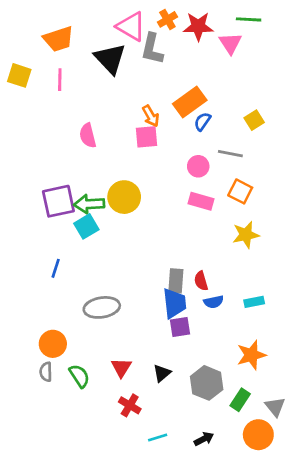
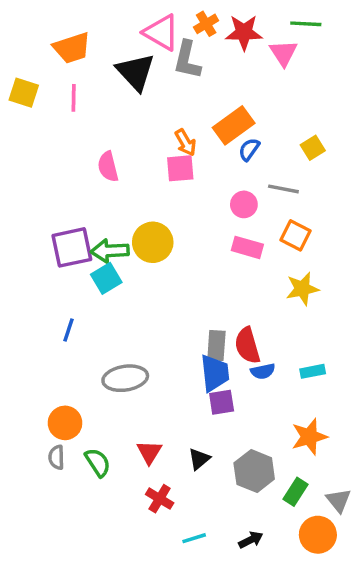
red semicircle: (201, 281) -> (247, 345), size x1.5

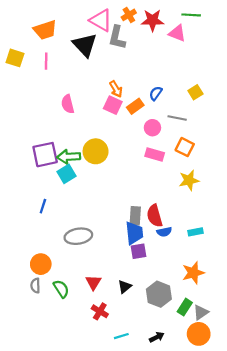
pink triangle: (283, 53) -> (177, 33), turned -36
orange rectangle: (234, 125) -> (135, 106), moved, size x0.7
pink square: (180, 168) -> (113, 105), turned 30
gray triangle: (339, 500) -> (201, 312), moved, turned 35

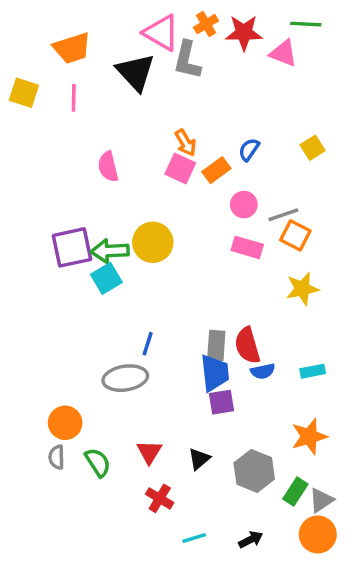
gray line: (177, 118) -> (283, 215), moved, turned -30
blue line: (43, 206) -> (148, 344), moved

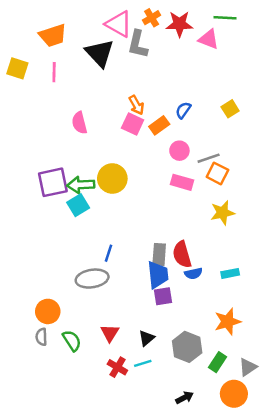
gray triangle: (321, 500) -> (248, 367), moved
cyan line: (194, 538) -> (143, 363), moved

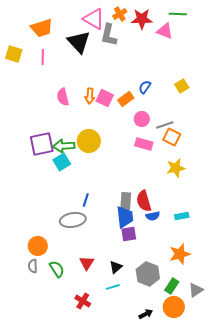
orange arrow: (136, 105) -> (90, 96), moved, turned 35
red cross: (117, 367) -> (83, 301), moved
orange circle: (234, 394) -> (174, 307), moved

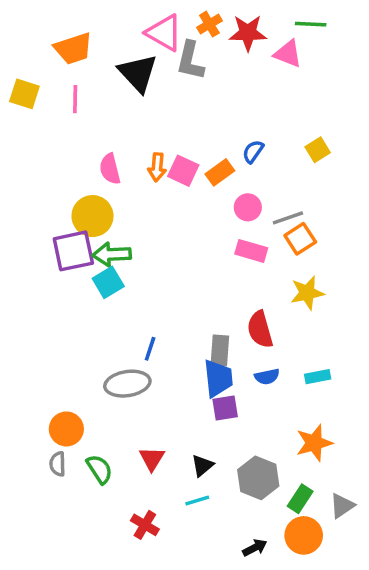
orange square: (172, 137) -> (300, 239), turned 30
yellow circle: (89, 141) -> (92, 216), moved
red semicircle: (144, 201) -> (260, 329), moved

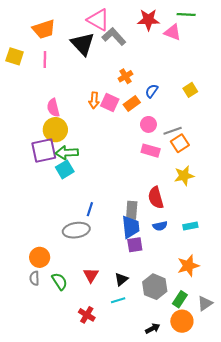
orange cross: (209, 24) -> (125, 76), moved
gray L-shape: (190, 61) -> (114, 37), turned 125
pink semicircle: (110, 169) -> (53, 108), moved

